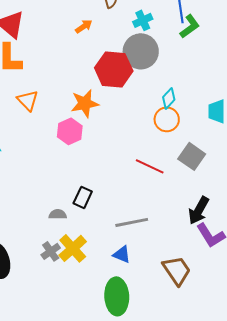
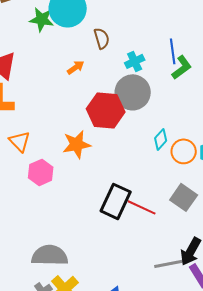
orange circle: (167, 119) -> (184, 151), moved
pink hexagon: (70, 131) -> (41, 172), moved
black rectangle: (83, 197) -> (116, 201), moved, size x1.6
gray semicircle: (58, 214) -> (50, 255), size x2.0
gray line: (132, 222) -> (171, 263), moved

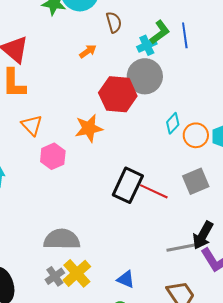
green L-shape: (182, 67) -> (160, 32), moved
gray square: (184, 197) -> (196, 181), turned 32

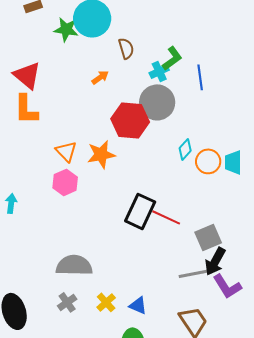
blue line: (185, 35) -> (200, 77), moved
orange triangle: (32, 125) -> (66, 151), moved
gray square: (196, 181) -> (208, 237), moved
yellow cross: (77, 273) -> (106, 302), moved, size x0.7

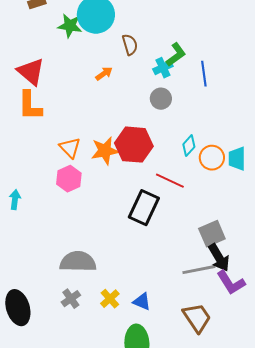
gray circle: (157, 102) -> (161, 99), size x0.6
red hexagon: (130, 120) -> (134, 145), moved
red line: (166, 217) -> (170, 181), moved
black arrow: (215, 261) -> (219, 258), turned -60

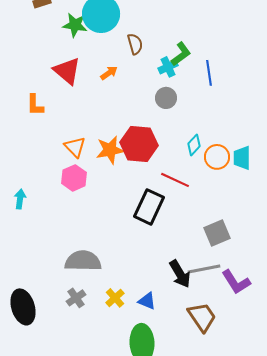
red triangle: (31, 72) -> (67, 71), moved
orange L-shape: (30, 106) -> (35, 105), size x0.7
black arrow: (219, 258) -> (180, 274), moved

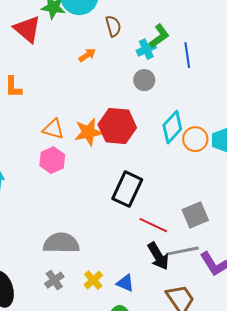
red triangle: (67, 71) -> (27, 29), moved
cyan diamond: (194, 145) -> (172, 127), size x1.5
orange triangle: (75, 147) -> (53, 129), turned -30
red line: (175, 180) -> (153, 225), moved

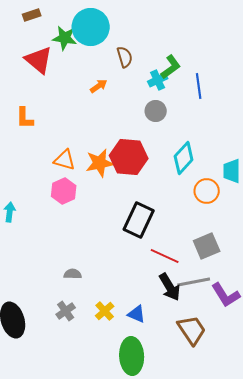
orange circle: (195, 139) -> (207, 191), moved
gray semicircle: (61, 243) -> (73, 274), size x0.5

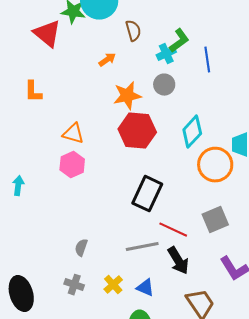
orange star: (100, 163) -> (127, 96), moved
orange circle: (207, 191) -> (215, 165), size x1.4
gray semicircle: (73, 274) -> (81, 248), turned -72
gray line: (194, 282) -> (142, 247), moved
gray cross: (66, 311) -> (74, 285), turned -36

